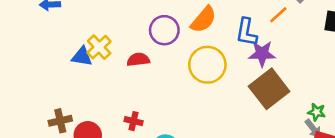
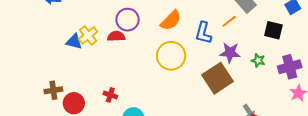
purple circle: (164, 30) -> (128, 20), moved
purple star: (262, 54) -> (230, 53), moved
red semicircle: (138, 60) -> (116, 36), moved
green star: (317, 112) -> (258, 60), moved

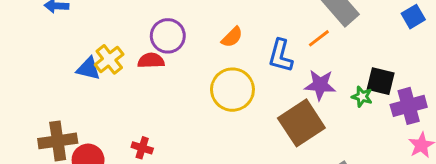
orange semicircle: (171, 20) -> (232, 37), size x0.7
black square: (273, 30) -> (381, 81), moved
brown cross: (53, 90) -> (58, 141), size x1.4

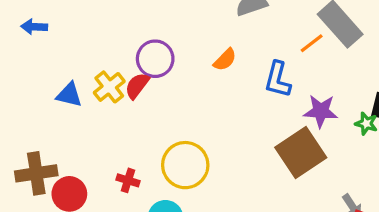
orange line: (319, 38) -> (312, 43), moved
yellow cross: (109, 59) -> (109, 87), moved
red semicircle: (151, 61) -> (137, 86), turned -50
yellow circle: (232, 90) -> (185, 165), moved

